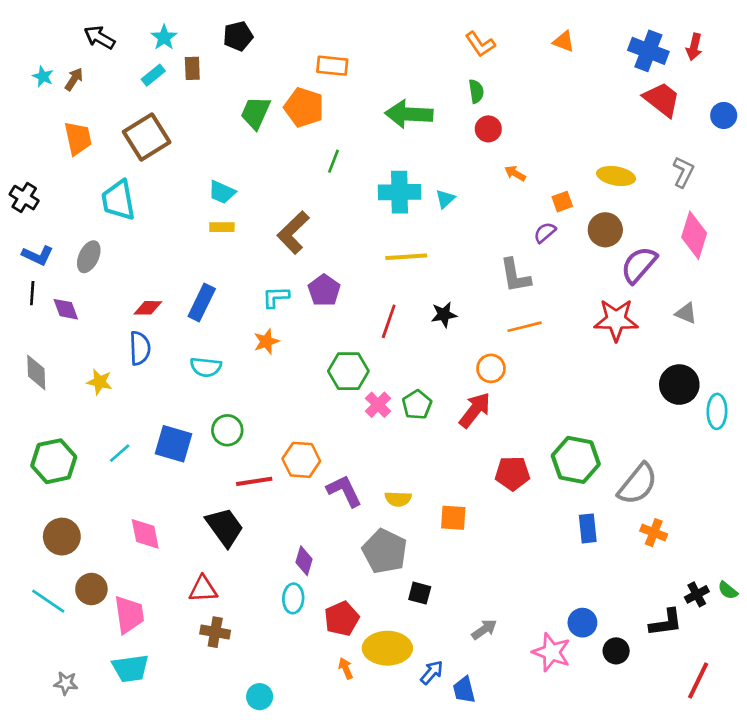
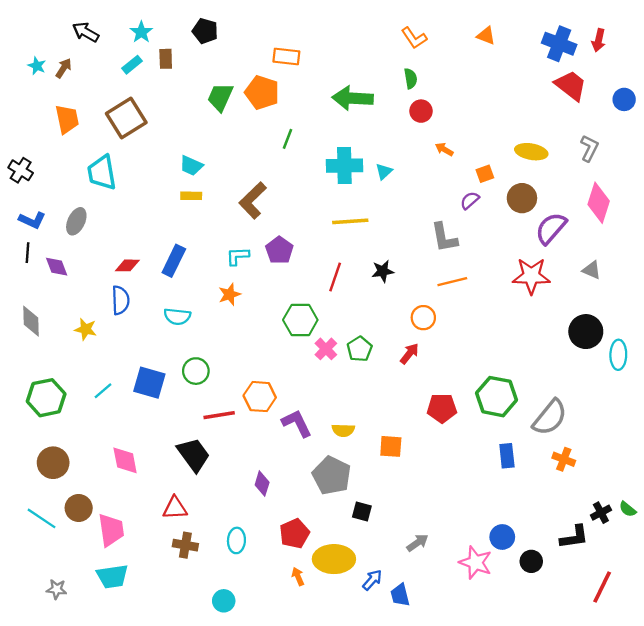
black pentagon: (238, 36) -> (205, 31), turned 30
red arrow: (475, 410) -> (409, 354), size x0.7
cyan ellipse: (293, 598) -> (236, 540), moved

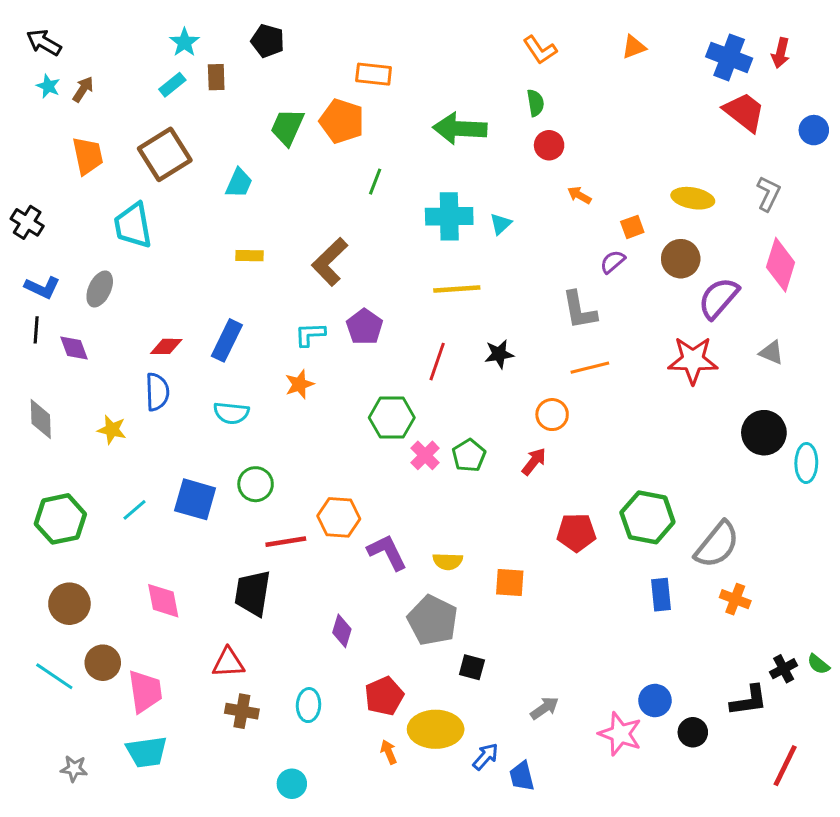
black arrow: (86, 32) -> (44, 42), moved
orange triangle: (486, 36) -> (634, 47), turned -42
cyan trapezoid: (191, 166) -> (239, 183), moved, turned -90
black trapezoid: (194, 455) -> (253, 593), turned -135

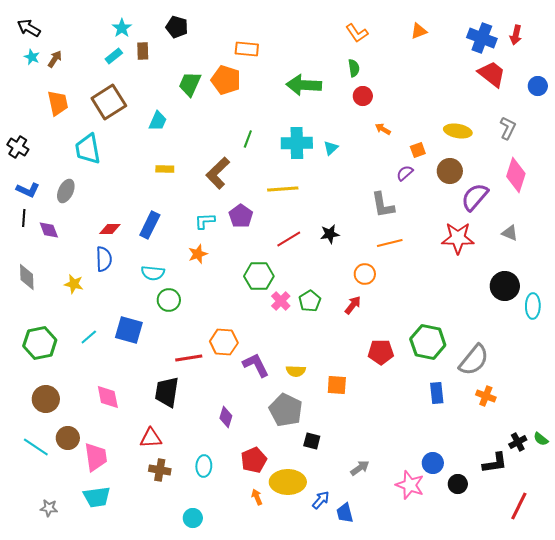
green line: (375, 182) -> (248, 139), moved
yellow line: (457, 289) -> (283, 189), moved
red line: (437, 362) -> (289, 239), turned 40
green circle: (256, 484) -> (169, 300), moved

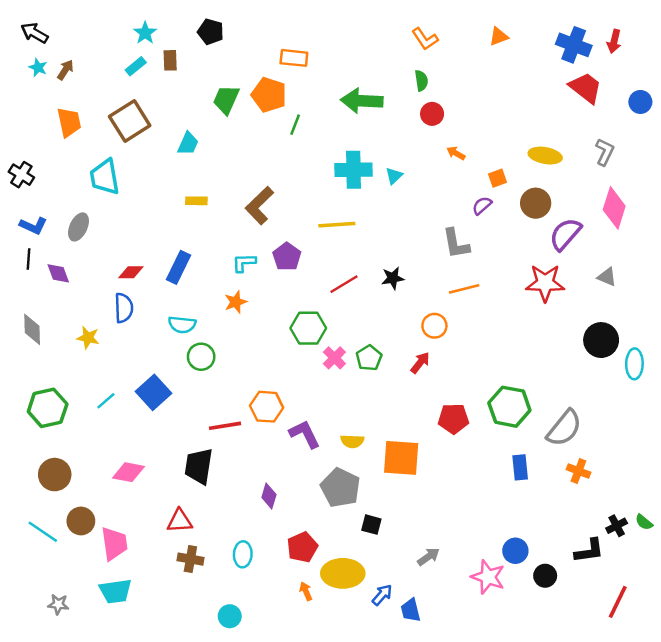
green line: (248, 139) -> (295, 125), moved
blue square: (129, 330) -> (153, 392), turned 32
orange square: (337, 385) -> (401, 458), size x1.6
pink diamond: (108, 397) -> (129, 472), turned -68

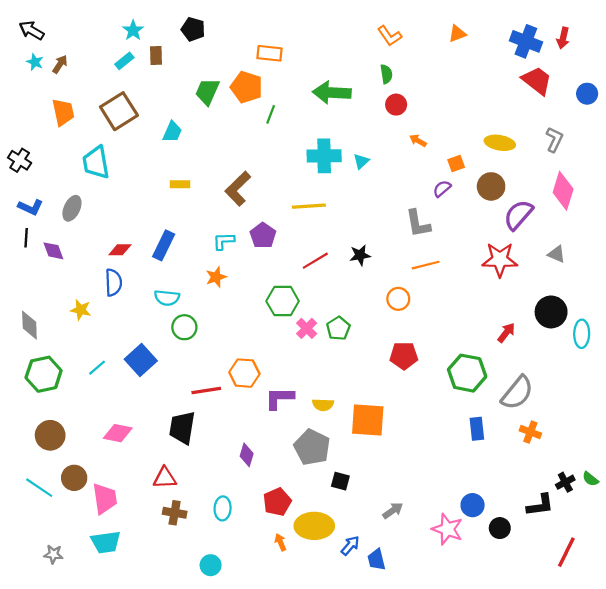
gray diamond: (32, 329) -> (29, 325), moved
red arrow: (420, 363) -> (506, 333), moved
red pentagon: (453, 419) -> (404, 356), moved
purple L-shape: (305, 434) -> (279, 398), turned -64

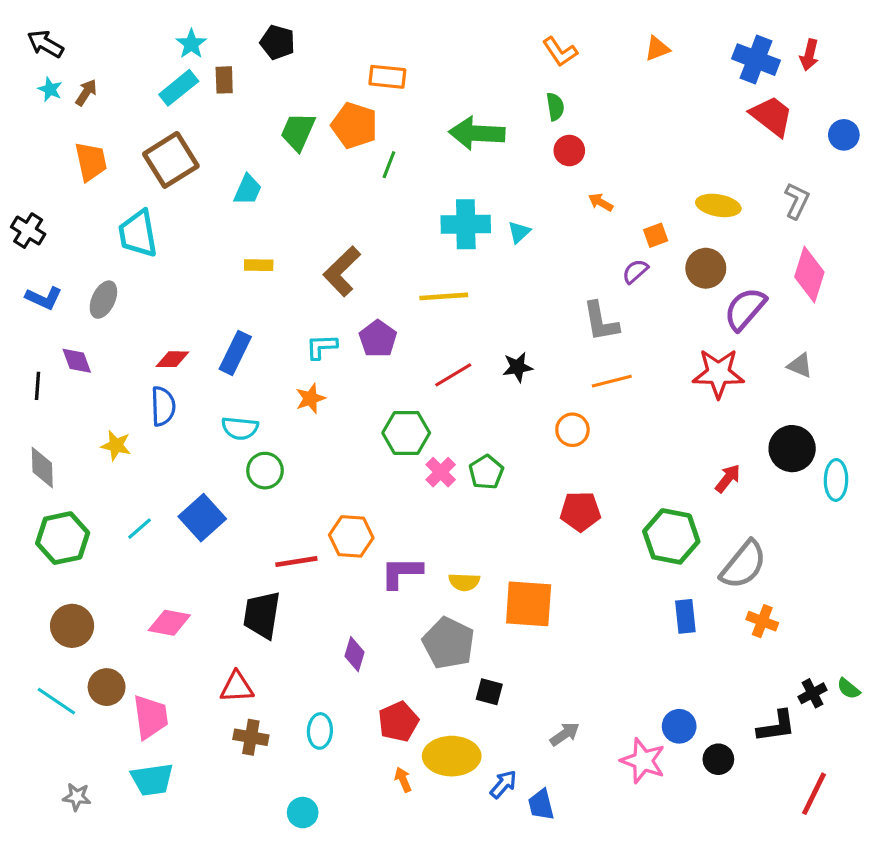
cyan rectangle: (124, 61) -> (179, 88), size x1.4
black line: (26, 238) -> (38, 386), moved

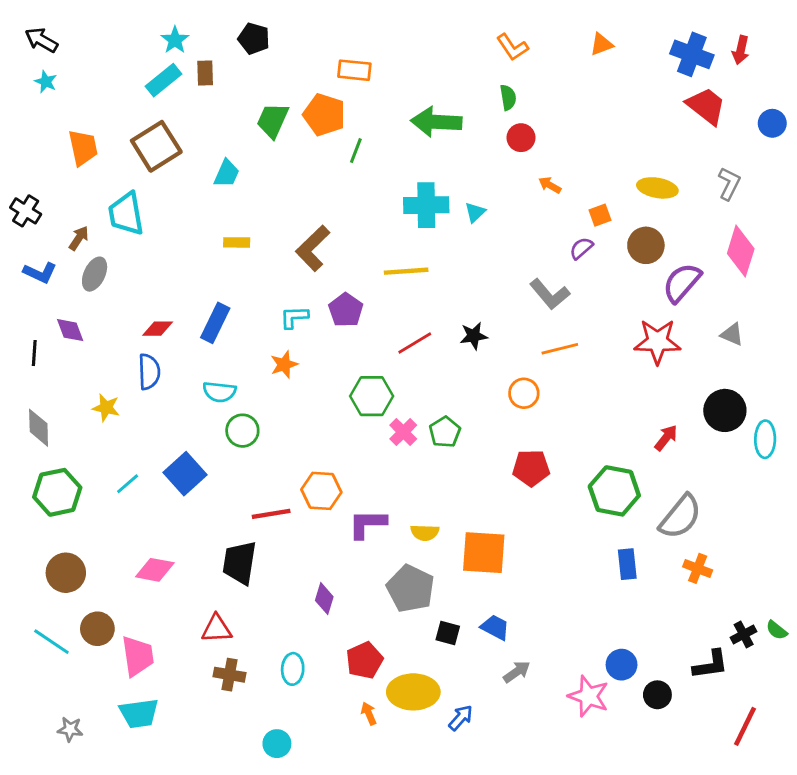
brown arrow: (86, 93) -> (79, 238), moved
gray L-shape: (601, 322) -> (550, 294), turned -30
blue trapezoid: (541, 805) -> (495, 627), moved, turned 132

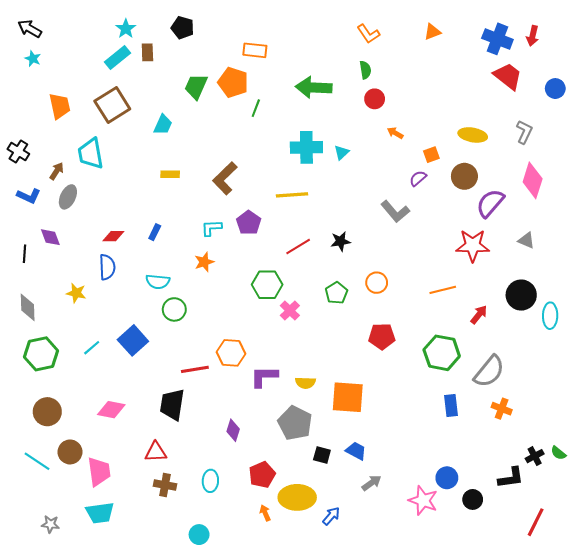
blue rectangle: (215, 323) -> (155, 232), size x0.6
orange line: (560, 349) -> (443, 290), moved
green pentagon: (445, 432) -> (336, 293), moved

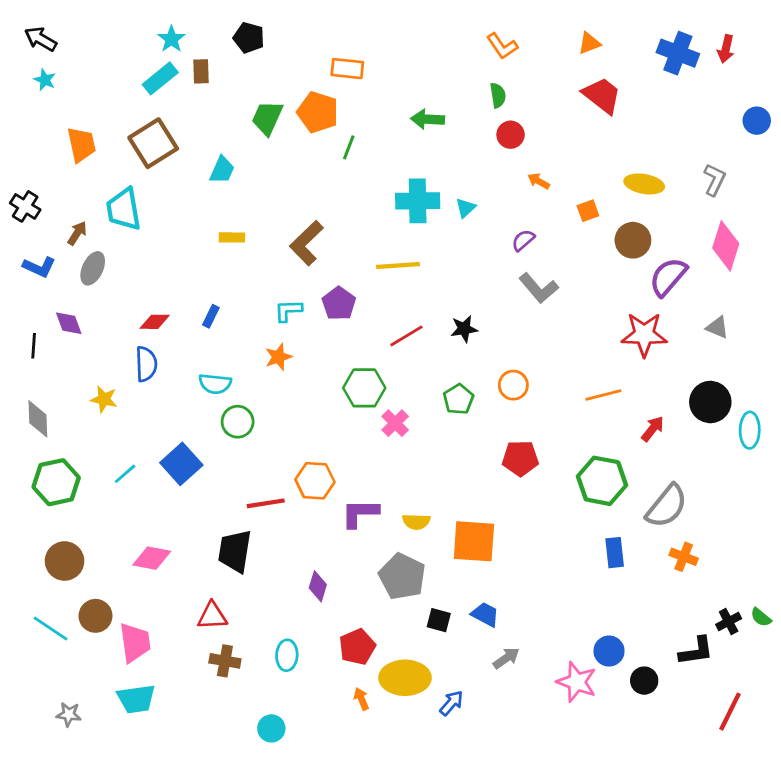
red trapezoid: (508, 76) -> (602, 95), moved
green arrow: (314, 87) -> (428, 119), size x0.7
purple semicircle: (418, 178) -> (523, 240), moved

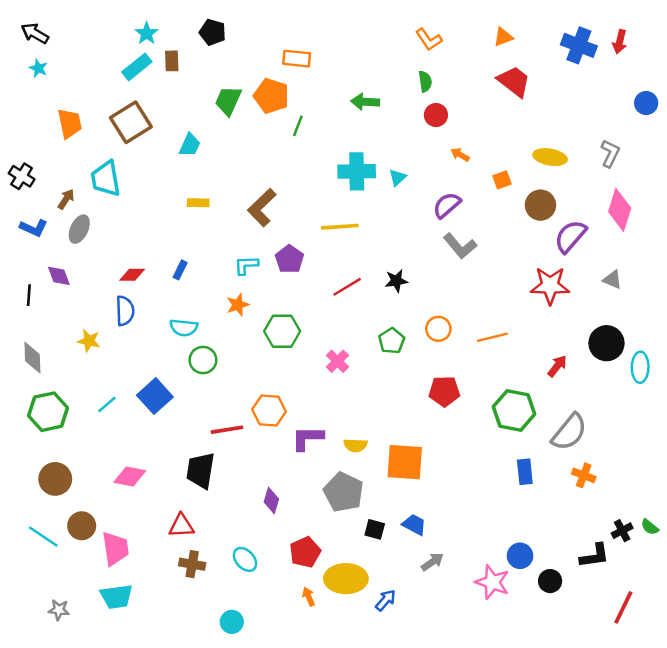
purple semicircle: (523, 240) -> (447, 205), size x1.4
green hexagon: (364, 388) -> (282, 331), moved
orange line: (603, 395) -> (492, 337), moved
cyan ellipse: (287, 655) -> (245, 559), turned -45

